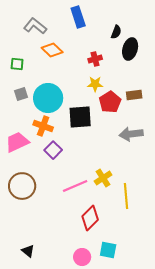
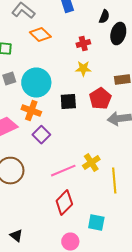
red pentagon: (110, 102) -> (100, 99), moved
black square: (80, 117) -> (68, 102), size x0.7
red diamond: (90, 218) -> (64, 203), moved
cyan square: (108, 250) -> (96, 223), moved

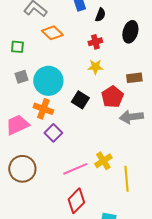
black semicircle: (104, 17) -> (100, 15), moved
black square: (68, 102) -> (80, 100), turned 36

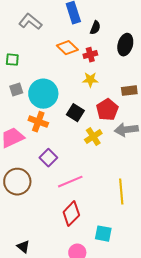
orange diamond: (52, 33) -> (67, 48), moved
purple square: (53, 133) -> (48, 158), moved
yellow cross: (103, 161) -> (93, 137), moved

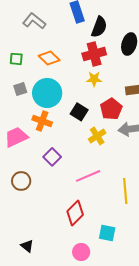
black semicircle: (95, 28) -> (99, 27), size x1.5
orange diamond: (67, 48) -> (49, 58), moved
red cross: (90, 55) -> (94, 54), size x1.6
brown circle: (17, 182) -> (21, 181), size x0.7
pink line: (70, 182) -> (88, 176), moved

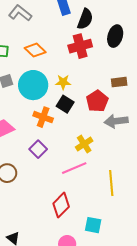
yellow star: (94, 79) -> (63, 82), moved
orange cross: (42, 121) -> (43, 117), moved
yellow cross: (97, 136) -> (84, 144), moved

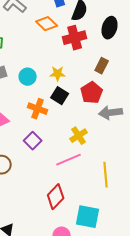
orange diamond: (35, 50) -> (47, 24), moved
brown rectangle: (119, 82) -> (102, 66), moved, turned -56
cyan circle: (33, 85) -> (28, 77), size x0.6
cyan square: (93, 225) -> (88, 217), size x1.4

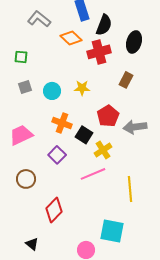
red pentagon: (92, 93) -> (108, 116), moved
black square: (60, 96) -> (84, 135), moved
red diamond: (56, 197) -> (54, 210), moved

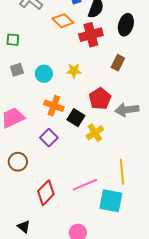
pink line: (93, 174) -> (85, 185), moved
cyan square: (112, 231) -> (111, 201), moved

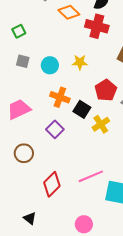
red cross: (91, 35) -> (97, 26), turned 30
green square: (13, 40) -> (19, 31), turned -32
gray square: (17, 70) -> (23, 61), turned 32

